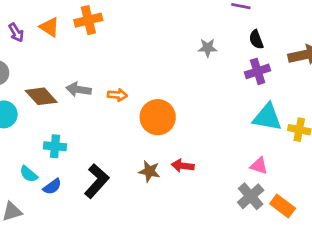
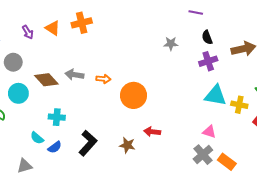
brown star: (149, 171) -> (127, 145), moved

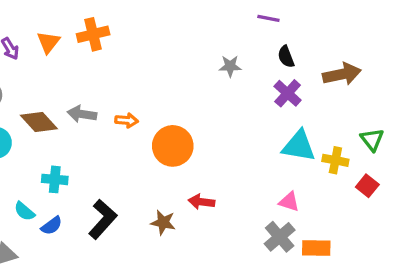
orange triangle: (53, 28) -> (48, 42), turned 35
purple cross: (208, 61) -> (288, 93), turned -30
orange rectangle: (227, 162) -> (316, 248), turned -36

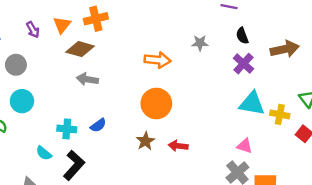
orange arrow: (127, 120) -> (158, 60), moved, size x1.5
brown diamond: (39, 122) -> (80, 49), moved, turned -32
black L-shape: (103, 219) -> (74, 165), moved
brown star: (163, 222) -> (145, 141), moved, turned 30
blue semicircle: (52, 226) -> (98, 125), moved

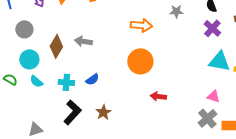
brown diamond: (80, 49) -> (56, 46), moved, turned -75
brown star: (145, 141) -> (103, 112), moved
cyan semicircle: (44, 153) -> (36, 81), moved

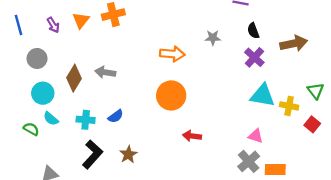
green semicircle: (10, 79) -> (31, 129), moved

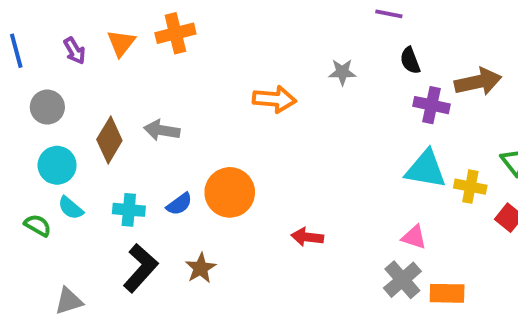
purple cross: (254, 57) -> (432, 105), moved, turned -30
orange circle: (171, 95) -> (230, 192), moved

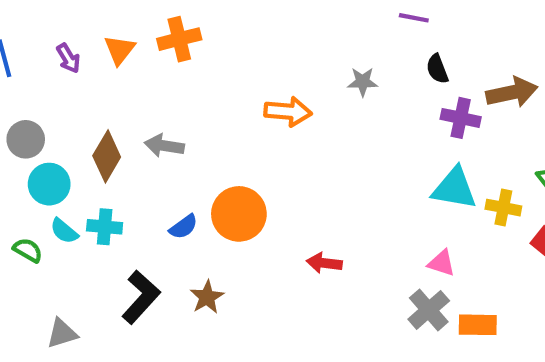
gray circle: (47, 107) -> (26, 139), moved
cyan cross: (129, 210) -> (105, 227), moved

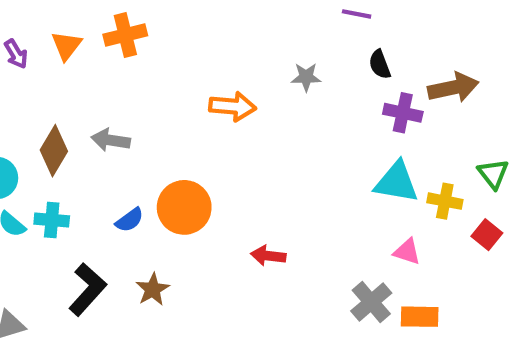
pink triangle: (442, 263) -> (407, 252), moved

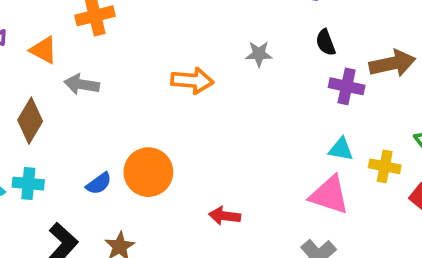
orange triangle: (66, 46) -> (44, 50), moved, turned -40
gray arrow: (111, 140) -> (82, 84), moved
cyan triangle: (396, 182) -> (341, 149), size x0.6
pink triangle: (407, 252) -> (329, 195), moved, size x1.6

